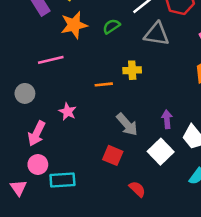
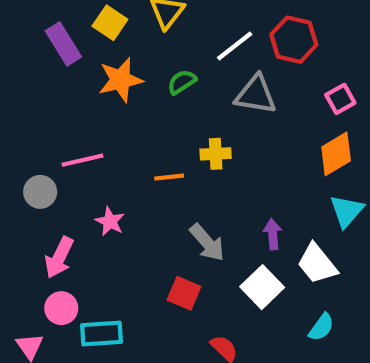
pink line: (51, 60) -> (82, 160), moved

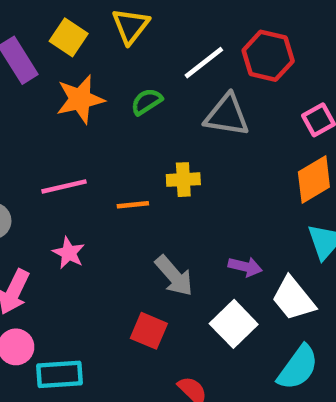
pink line: (82, 160) -> (64, 186), moved
purple arrow: (273, 234) -> (245, 267), turned 108
cyan semicircle: (321, 327) -> (298, 368), size x1.5

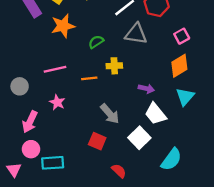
green semicircle: (147, 102) -> (96, 42), moved
purple arrow: (245, 267) -> (146, 89), moved
white trapezoid: (293, 299) -> (155, 114), moved

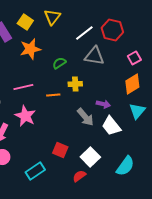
pink star: (57, 102) -> (25, 116), size x1.5
gray arrow: (110, 114) -> (85, 117), moved
white square: (139, 138) -> (90, 157), moved
cyan rectangle: (53, 163) -> (35, 171), moved, turned -30
red semicircle: (119, 171) -> (79, 176), turned -80

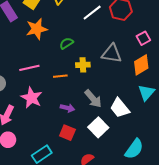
gray triangle: (94, 56) -> (112, 54), moved
purple arrow: (103, 104) -> (67, 108), moved
white square: (90, 157) -> (98, 127), moved

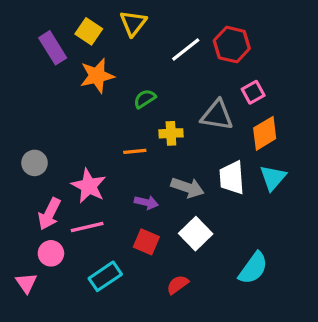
pink square: (143, 38) -> (253, 92), moved
pink line: (29, 68) -> (87, 227), moved
gray arrow: (93, 99) -> (187, 188), turned -30
white trapezoid: (120, 108) -> (232, 178), moved, turned 35

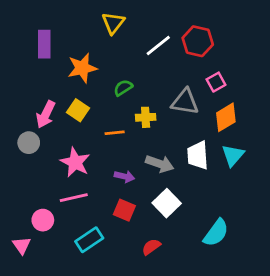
yellow square: (89, 31) -> (78, 110), moved
purple rectangle: (53, 48) -> (44, 44), turned 32
pink arrow: (49, 214) -> (46, 114), moved

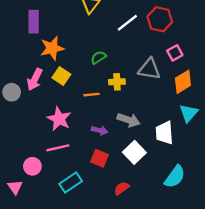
orange star: (82, 68) -> (52, 48), moved
gray circle: (29, 143) -> (12, 92), moved
white trapezoid: (198, 155) -> (164, 133), moved

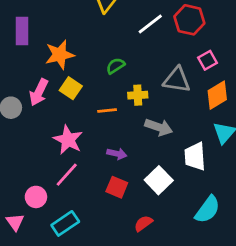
purple rectangle: (34, 22) -> (22, 31), moved
gray arrow: (129, 120) -> (159, 127), moved
pink line: (58, 148) -> (67, 175), turned -35
cyan rectangle: (71, 182) -> (65, 223), moved

